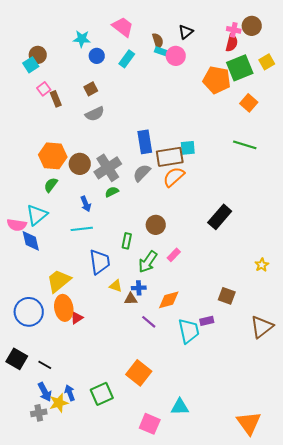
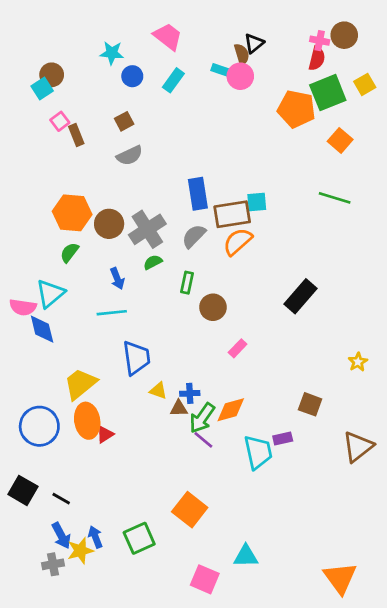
brown semicircle: (158, 41) -> (242, 54), moved
green rectangle: (127, 241) -> (187, 283), moved
green arrow: (148, 262) -> (202, 418), moved

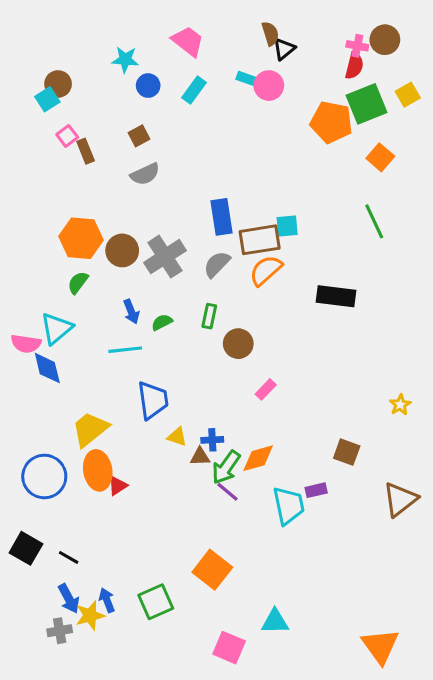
brown semicircle: (242, 54) -> (270, 34), moved
green line: (335, 198) -> (374, 221), turned 48
green semicircle: (153, 262) -> (162, 322), moved
black rectangle: (300, 296) -> (336, 296), moved, turned 56

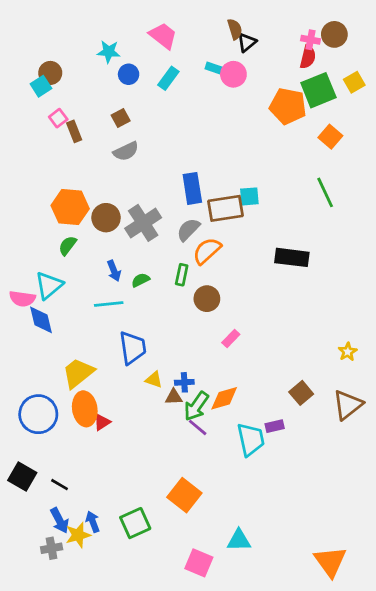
orange semicircle: (266, 270) -> (207, 251), moved
brown square: (347, 452) -> (301, 393), turned 30
brown triangle: (400, 499) -> (348, 405), moved

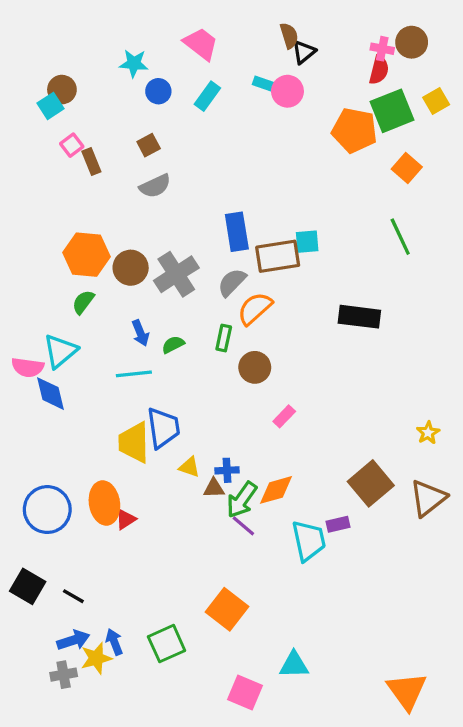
yellow trapezoid: (78, 373) -> (134, 443), moved, turned -52
brown square: (301, 393) -> (371, 483), size x1.5
blue arrow: (60, 520) -> (73, 640), turned -80

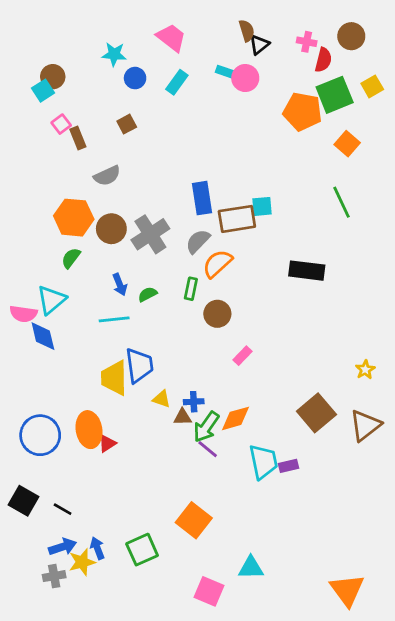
pink cross: (382, 49) -> (307, 42), moved
gray semicircle: (155, 186) -> (107, 176), moved
purple rectangle: (338, 524) -> (289, 466), moved

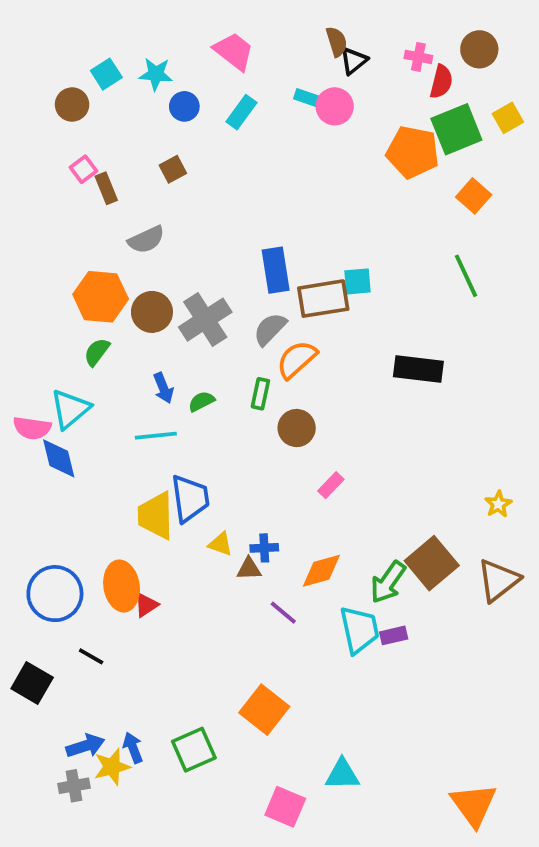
cyan square: (43, 91) -> (106, 74), moved
green arrow: (206, 427) -> (388, 582), moved
black line: (63, 509) -> (91, 656), moved

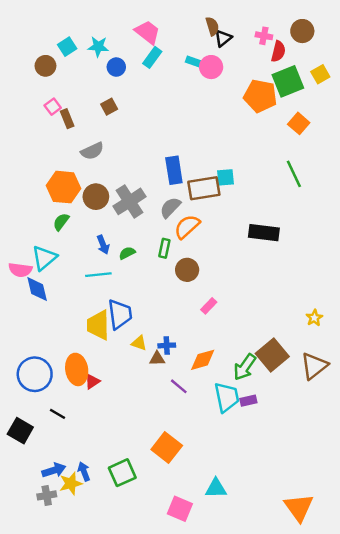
cyan rectangle: (241, 112) -> (152, 57), moved

